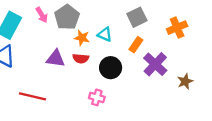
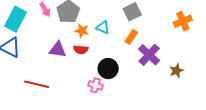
orange cross: (177, 28) -> (183, 21), moved
black circle: (111, 68) -> (108, 69), moved

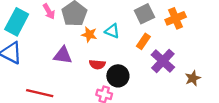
orange cross: (183, 21) -> (176, 18), moved
red semicircle: (81, 50) -> (97, 64), moved

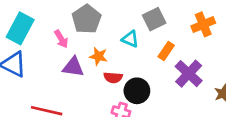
pink arrow: (49, 11) -> (61, 39), moved
gray square: (144, 14) -> (154, 19), moved
orange star: (89, 34) -> (98, 56), moved

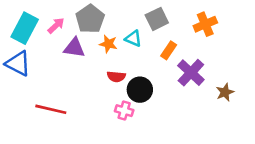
pink arrow: (61, 39) -> (56, 25), moved, turned -102
orange star: (98, 56) -> (108, 44), moved
purple triangle: (73, 67) -> (74, 48), moved

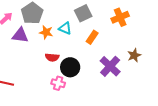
purple cross: (191, 73) -> (110, 66), moved
brown star: (225, 92) -> (134, 55), moved

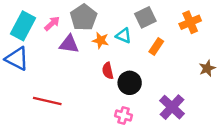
red semicircle: (52, 57) -> (108, 71), turned 72
purple cross: (110, 66) -> (172, 107), moved
pink cross: (58, 83) -> (124, 116), moved

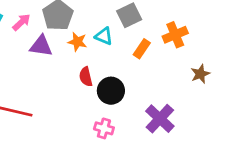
orange cross: (190, 22) -> (175, 35), moved

